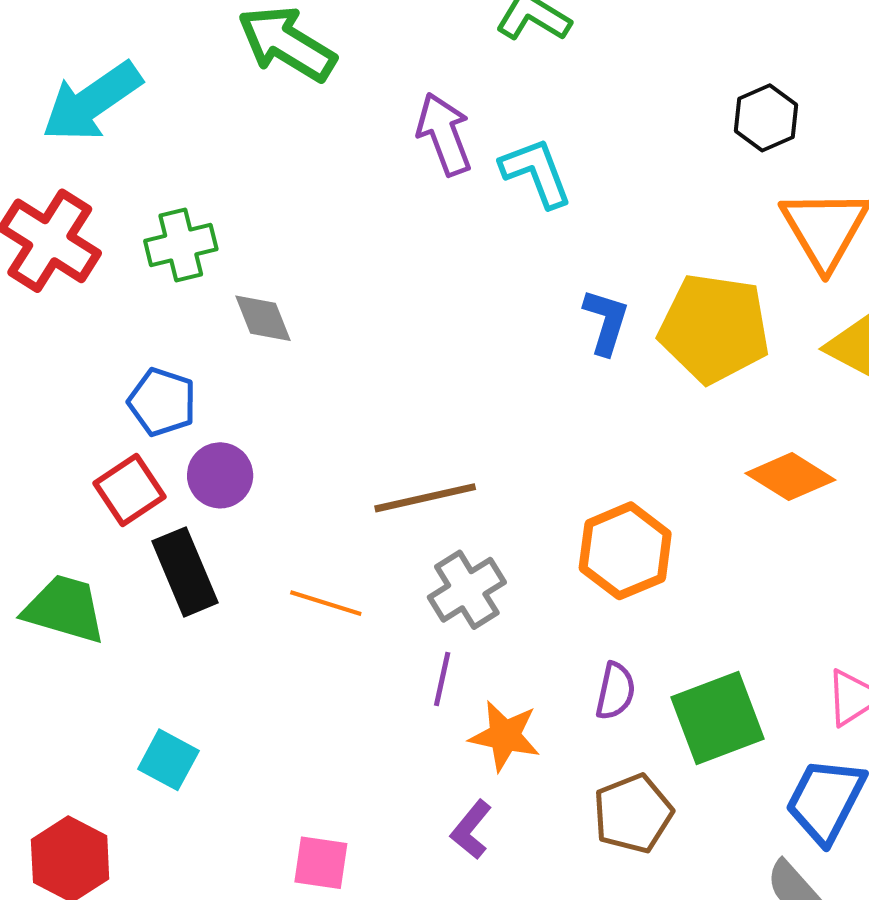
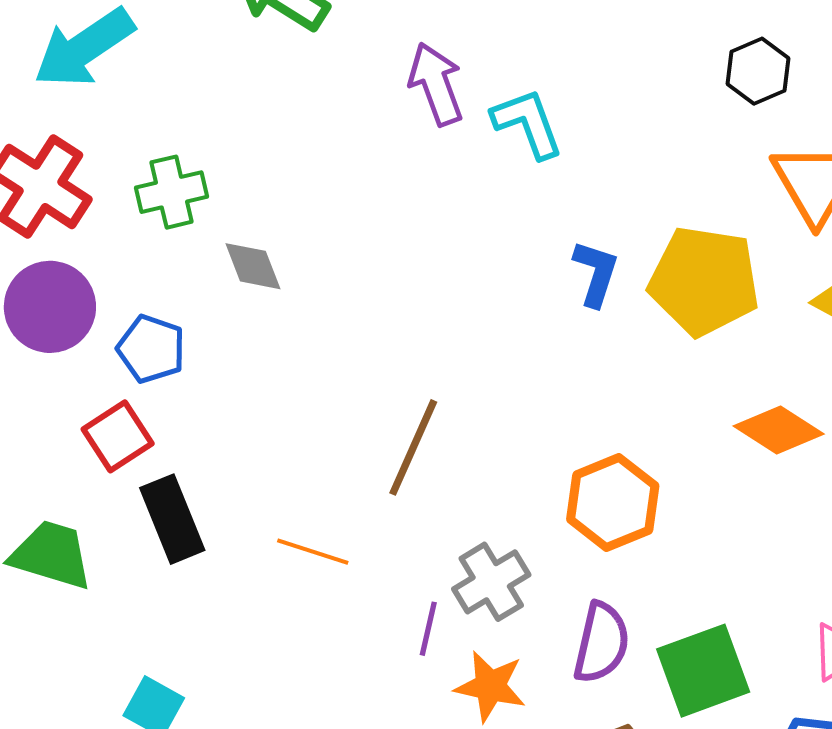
purple circle: (220, 475) -> (50, 307), moved, size x1.4
brown line: (425, 498) -> (413, 447), turned -54
gray cross: (467, 590) -> (491, 582), moved
purple semicircle: (615, 691) -> (601, 643), size x1.4

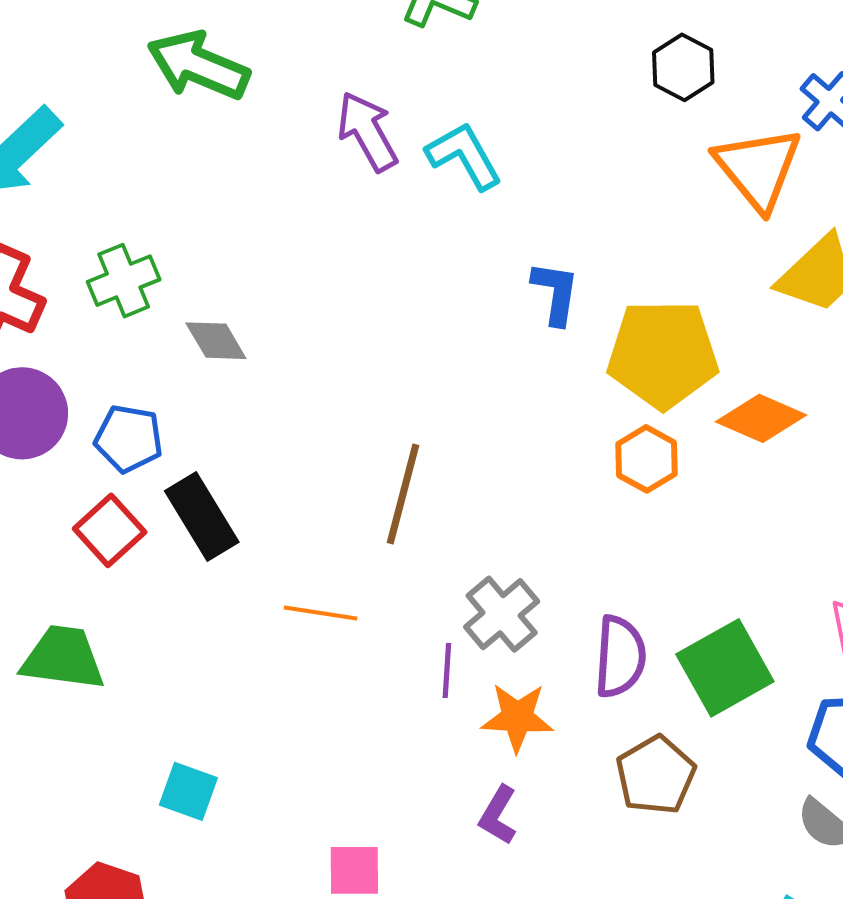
yellow pentagon: (704, 281) -> (663, 354), moved
orange hexagon: (613, 503) -> (646, 459), moved, size x0.7
black rectangle: (172, 519) -> (202, 517), moved

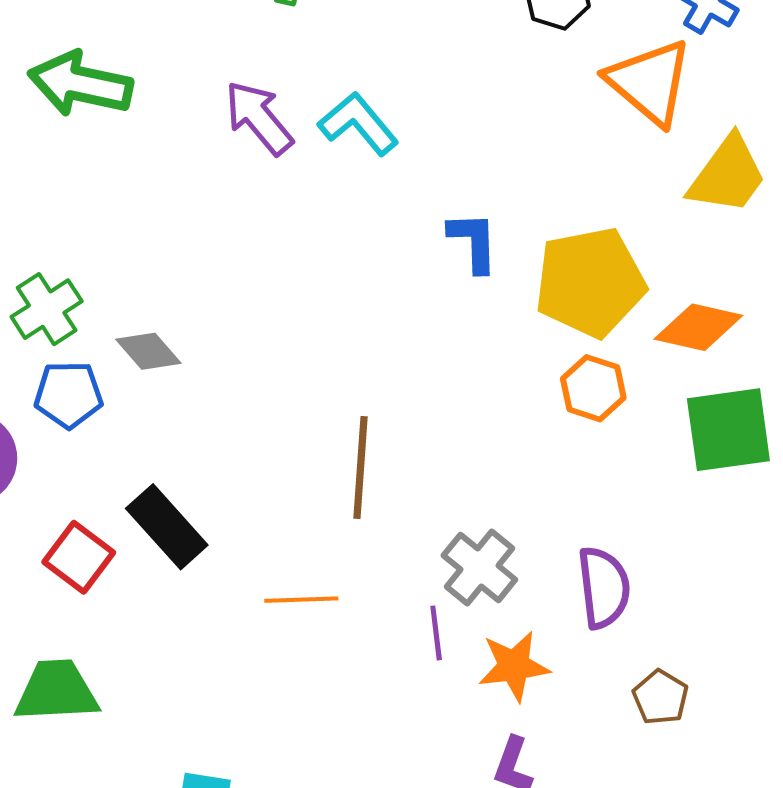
blue pentagon: (129, 439) -> (69, 395), moved
green square: (725, 668) -> (728, 430), moved, turned 32
brown pentagon: (656, 775) -> (660, 697), size x0.7

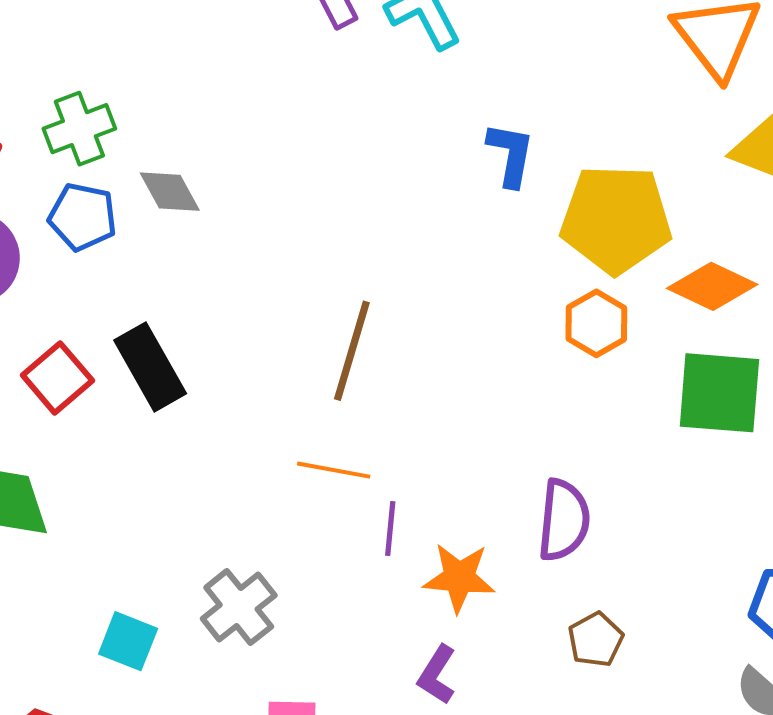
gray cross: (479, 568) -> (239, 607), moved
orange line: (301, 600) -> (334, 470), moved

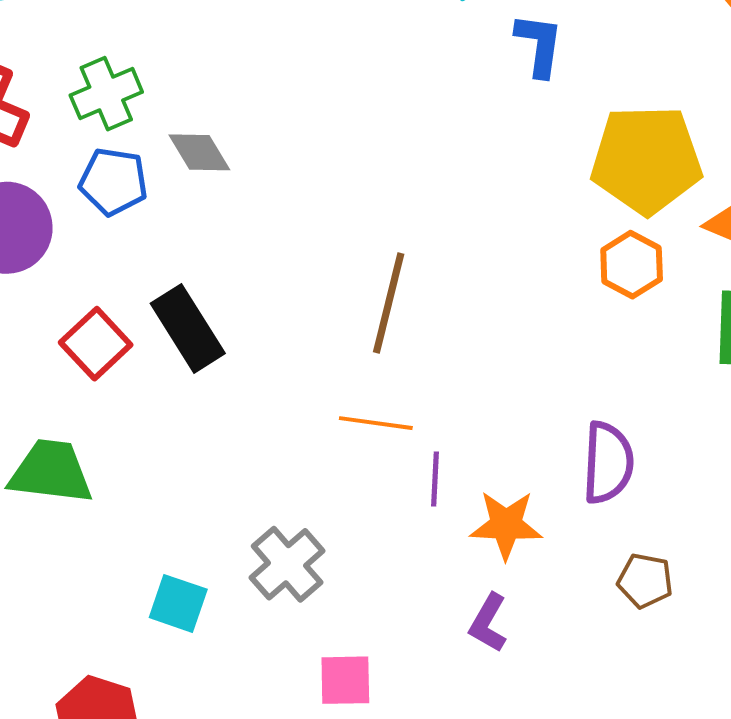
blue L-shape: (511, 154) -> (539, 45), moved
brown pentagon: (596, 640) -> (645, 581), turned -30

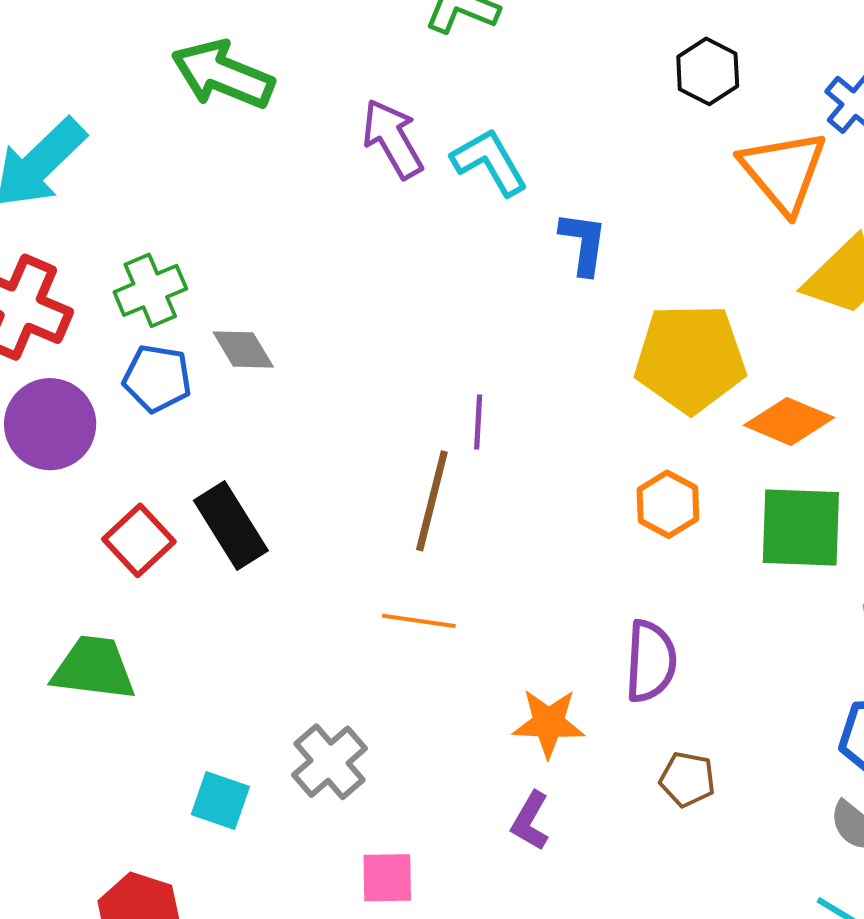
orange hexagon: (632, 265) -> (668, 504), moved
purple line: (435, 479) -> (478, 422), moved

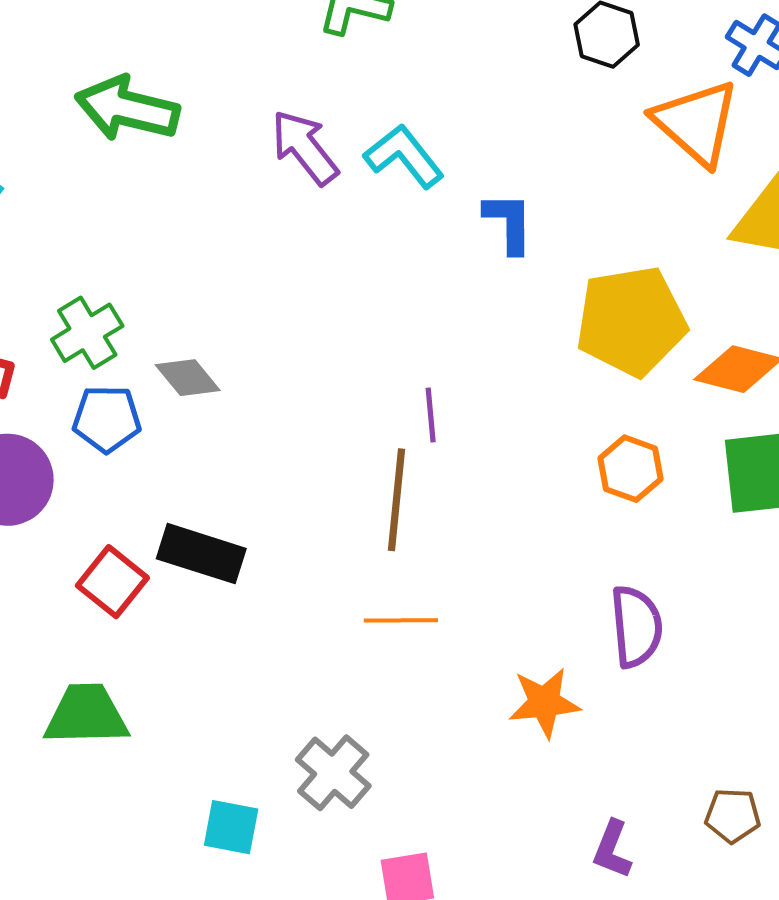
black rectangle: (231, 525) -> (201, 554), turned -32
brown pentagon: (687, 779) -> (733, 816), moved
purple L-shape: (530, 821) -> (612, 849), moved

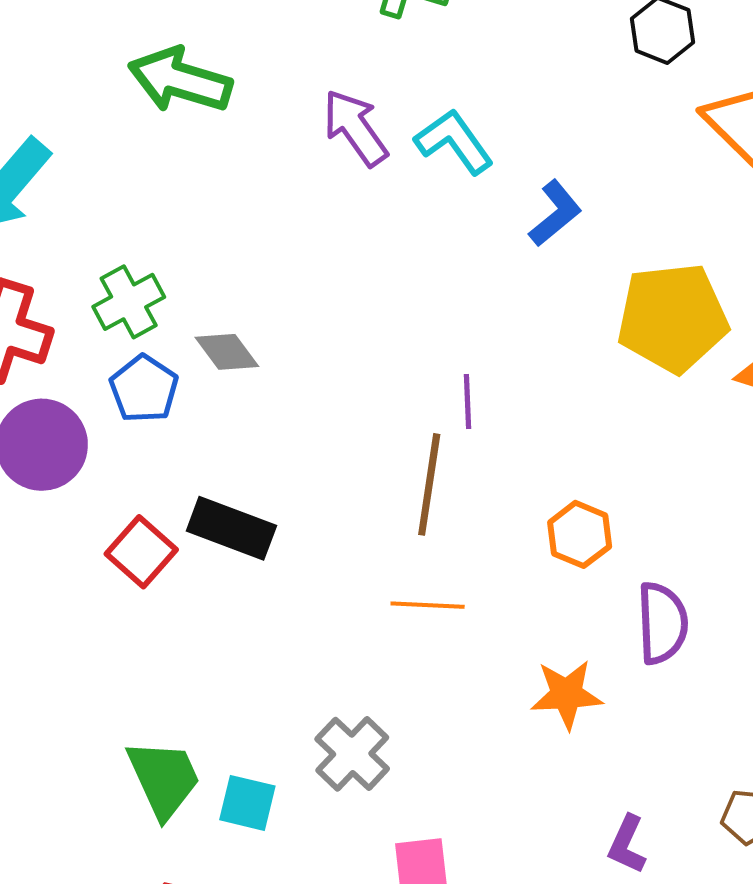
blue L-shape: (509, 223) -> (555, 213), turned 48
blue pentagon: (107, 419) -> (144, 389), turned 30
orange hexagon: (630, 469) -> (580, 534), moved
green trapezoid: (86, 715) -> (164, 779), moved, turned 64

